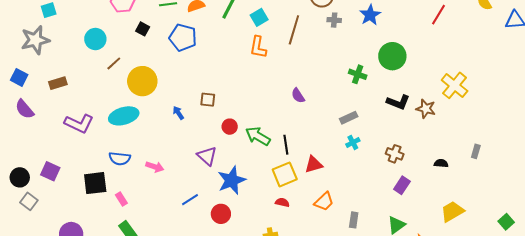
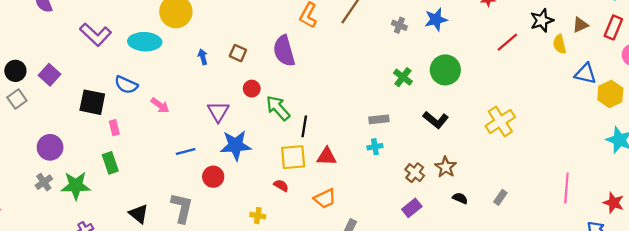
gray cross: (334, 20) -> (399, 25), moved
purple semicircle: (298, 96) -> (284, 51), moved, size x1.8
brown star: (426, 109) -> (446, 167), moved

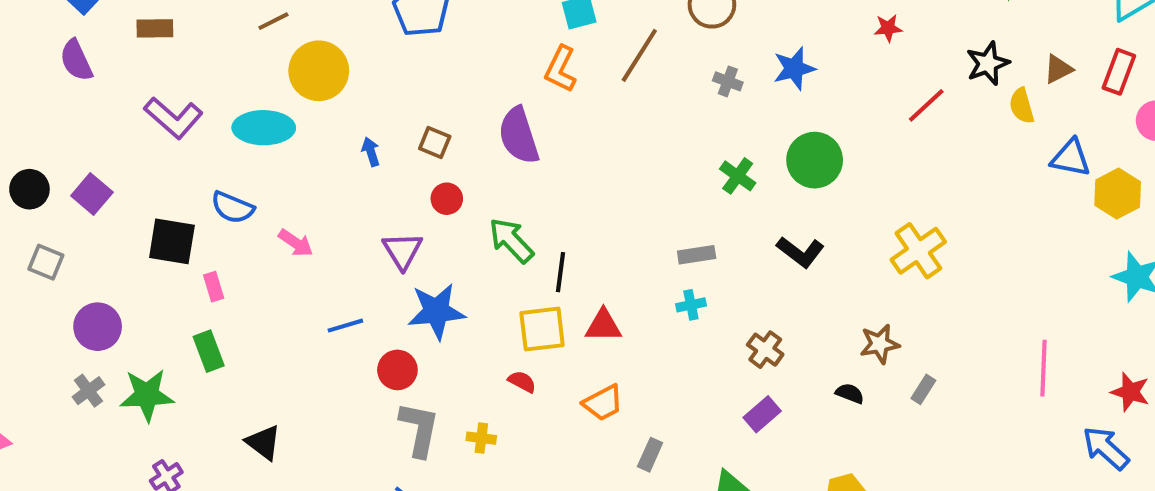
red circle: (252, 89) -> (447, 199), moved
gray square: (17, 99) -> (46, 262), moved, turned -30
brown star: (446, 167) -> (880, 344), moved, turned 30
gray L-shape: (182, 208) -> (419, 429), moved

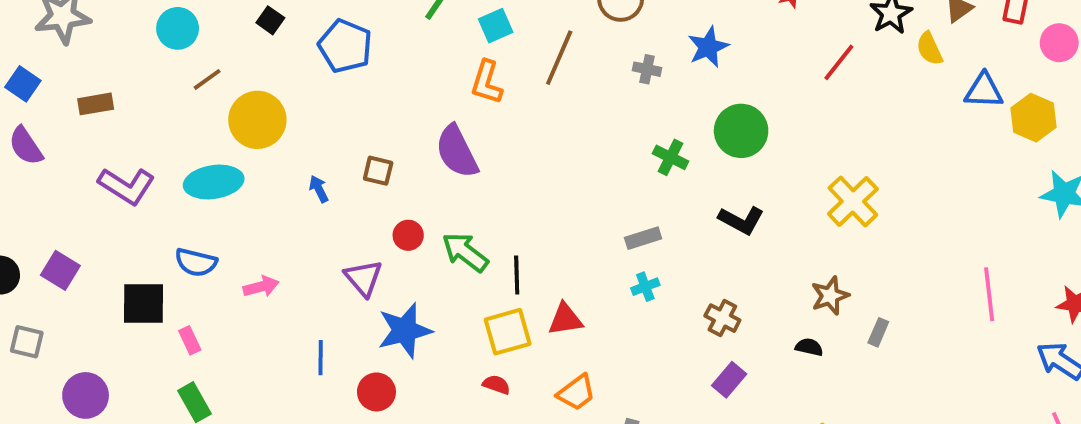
red circle: (447, 199) -> (408, 235), moved
pink arrow: (296, 243) -> (261, 287), turned -40
blue line: (345, 326) -> (321, 358), turned -64

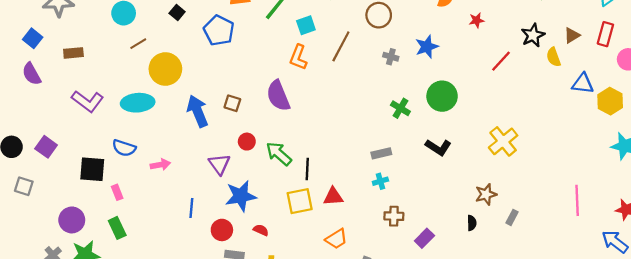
blue arrow: (319, 189) -> (198, 111), size x2.0
brown cross: (722, 318) -> (394, 216), moved, turned -30
black semicircle: (809, 347) -> (472, 223), turned 72
red semicircle: (496, 385) -> (261, 230), moved
purple circle: (86, 395) -> (72, 220), moved

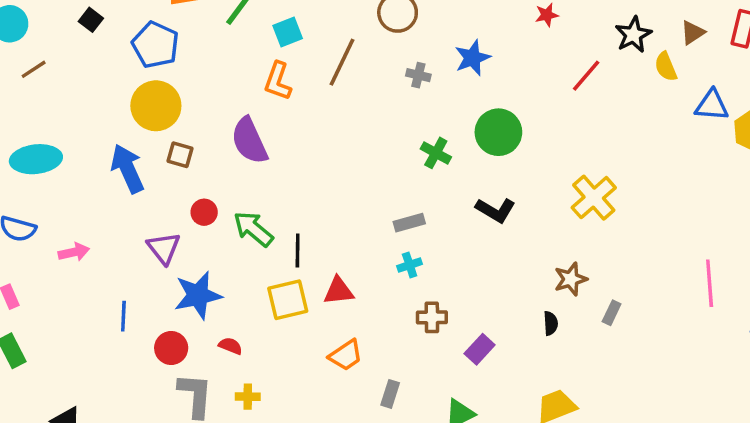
yellow circle: (165, 69) -> (156, 106), moved

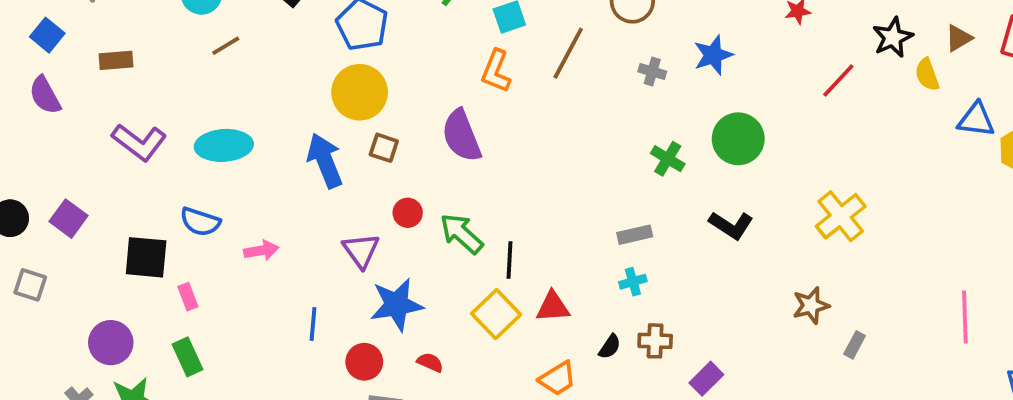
yellow square: (288, 300) -> (496, 314), turned -33
black semicircle: (551, 323) -> (610, 347), moved, turned 35

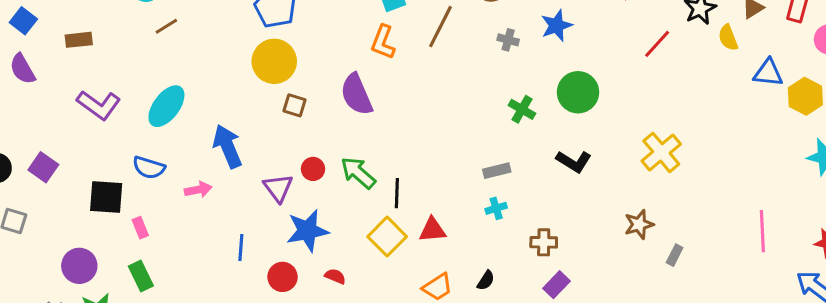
cyan ellipse: (224, 145) -> (166, 106), turned -48
blue arrow: (325, 161) -> (228, 146), moved
red circle: (408, 213) -> (313, 169), moved
brown cross: (655, 341) -> (544, 242), moved
black semicircle: (610, 347) -> (486, 280), moved

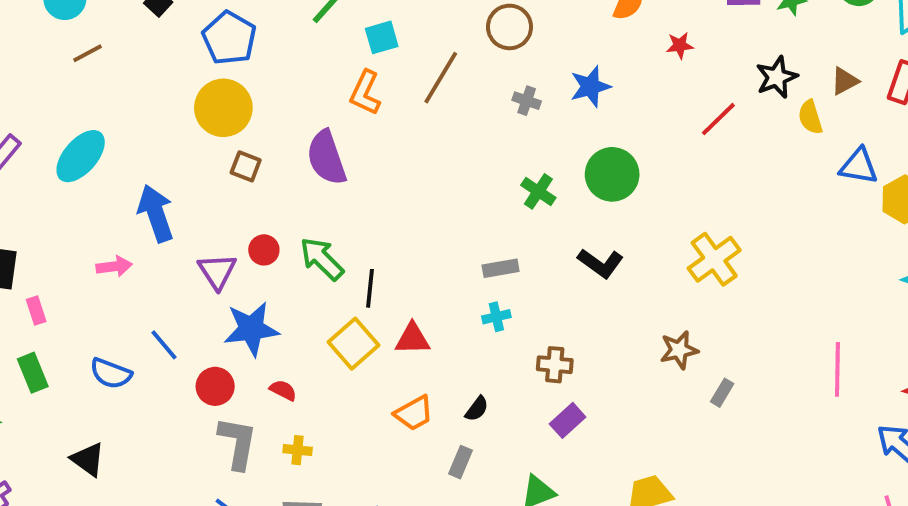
blue semicircle: (149, 168) -> (111, 373), moved
blue line: (241, 248) -> (164, 345), turned -48

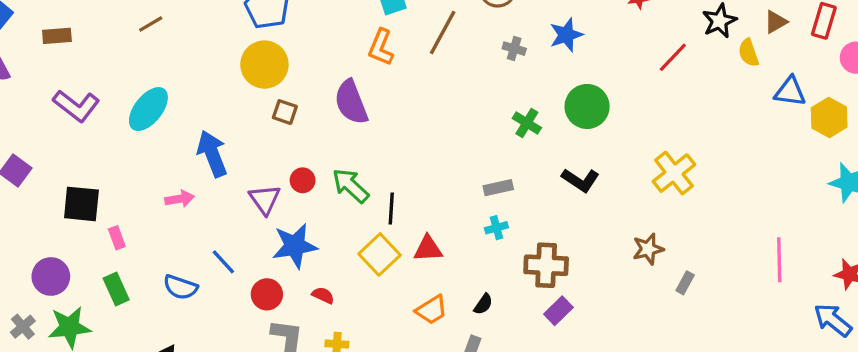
brown cross: (555, 365) -> (546, 265), size x1.5

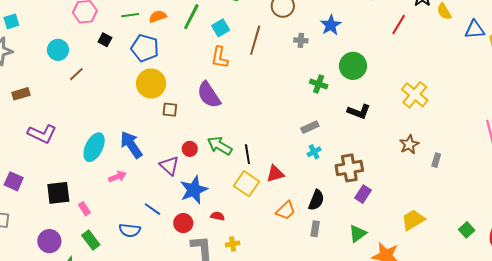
cyan ellipse: (148, 109) -> (94, 147), moved
black semicircle: (483, 304) -> (316, 200), size x1.5

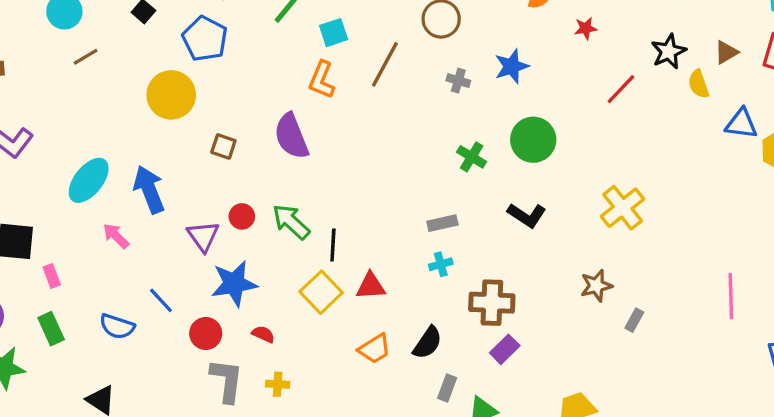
yellow circle: (151, 84) -> (171, 95), moved
pink arrow: (117, 177) -> (116, 236), turned -126
gray rectangle: (315, 229) -> (447, 388), moved

